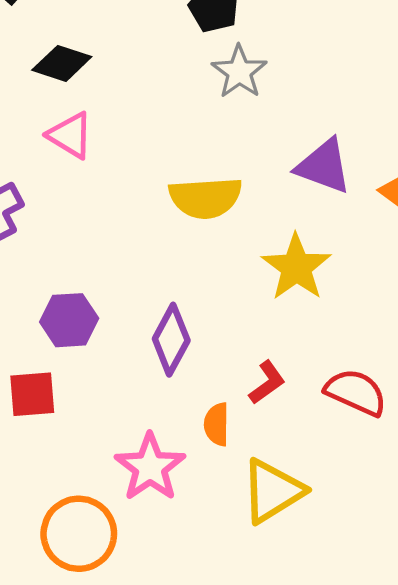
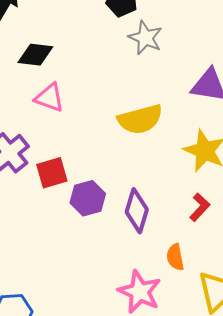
purple hexagon: (69, 320) -> (88, 198), moved
red L-shape: (267, 383) -> (200, 207), moved
red square: (32, 394) -> (52, 173), moved

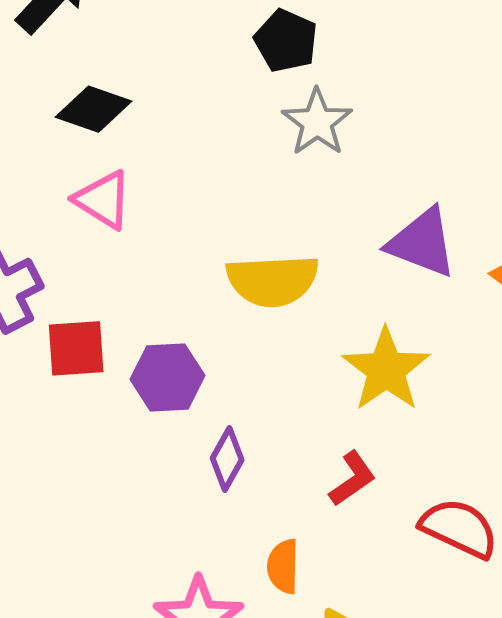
purple hexagon: (88, 198) -> (167, 377), moved
purple diamond: (137, 211) -> (227, 459), size x0.7

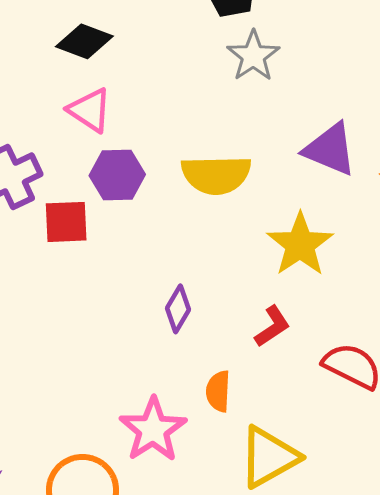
purple hexagon: (167, 377) -> (117, 175), moved

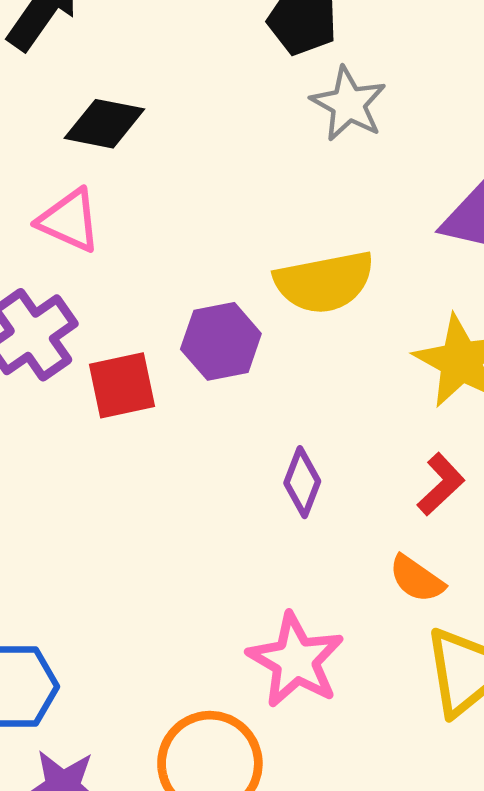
pink triangle: (90, 110) -> (69, 220), moved
purple hexagon: (117, 175) -> (221, 341), moved
orange semicircle: (218, 391) -> (417, 579), moved, turned -48

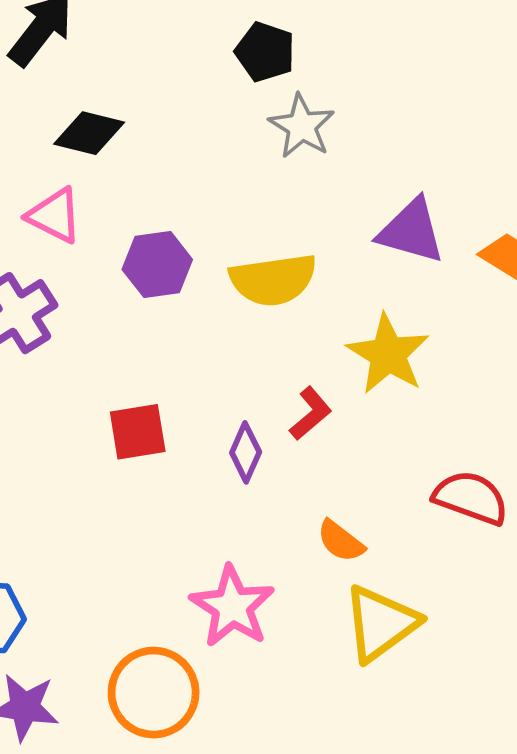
purple hexagon: (221, 341) -> (157, 264), moved
red square: (122, 385) -> (138, 432), moved
red L-shape: (441, 484) -> (311, 413), moved

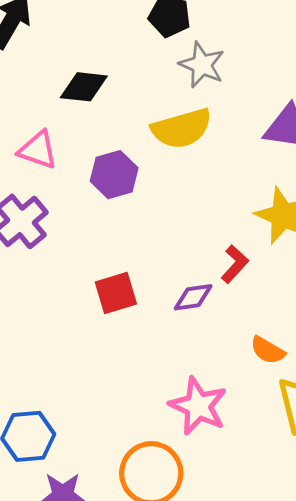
black diamond: (89, 133) -> (84, 87), moved
yellow semicircle: (273, 280) -> (182, 128), moved
purple diamond: (246, 452) -> (193, 297), turned 66

